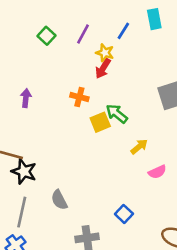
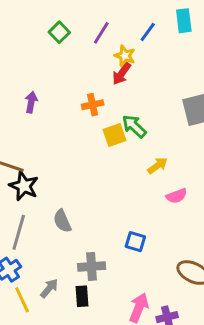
orange cross: (79, 97) -> (93, 105), turned -30
blue square: (124, 214) -> (135, 242), turned -30

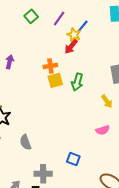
blue line: (148, 32) -> (83, 26), moved
green arrow: (134, 126) -> (77, 82), turned -120
yellow square: (115, 135) -> (55, 80), moved
yellow arrow: (158, 166) -> (107, 101), moved, turned 88

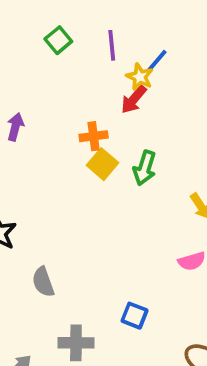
purple line: (59, 18) -> (112, 45), turned -42
yellow square: (55, 80) -> (103, 164), turned -35

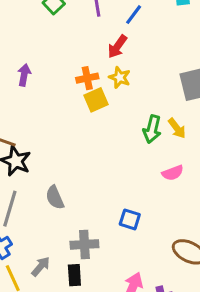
yellow star: (140, 77) -> (120, 77), moved
yellow square: (103, 164) -> (96, 100), turned 30
green arrow: (145, 168) -> (152, 129), moved

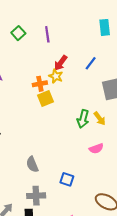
blue line: (134, 15) -> (91, 63), moved
yellow star: (120, 77) -> (56, 76), moved
gray semicircle: (55, 197) -> (32, 164), moved

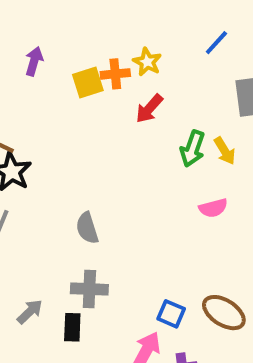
red arrow: (61, 63) -> (149, 109), moved
yellow square: (46, 99) -> (88, 83), moved
blue square: (67, 179) -> (171, 314), moved

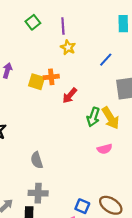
yellow star: (147, 62) -> (68, 47), moved
yellow square: (88, 83) -> (37, 82), turned 35
yellow arrow: (225, 151) -> (111, 118), size x1.5

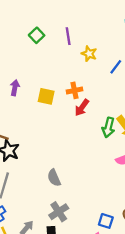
yellow star: (68, 47) -> (89, 54), moved
orange cross: (51, 77) -> (74, 90), moved
gray cross: (38, 193) -> (59, 212), turned -30

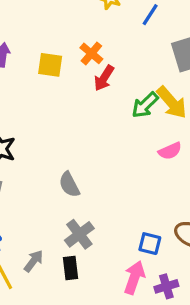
orange cross: (74, 90) -> (91, 53), turned -35
green arrow: (108, 127) -> (145, 105), turned 36

